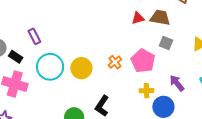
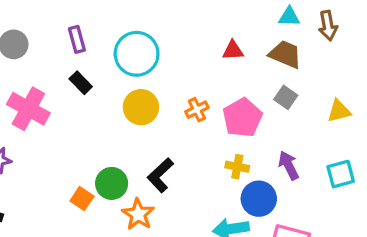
red triangle: (138, 18) -> (233, 51), moved
black rectangle: (16, 57) -> (81, 83), moved
cyan circle: (50, 67) -> (137, 54), moved

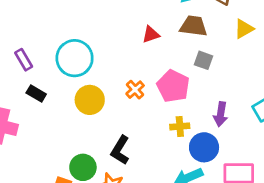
yellow triangle: (339, 111) -> (244, 29), moved
purple arrow: (289, 165) -> (221, 114), turned -130

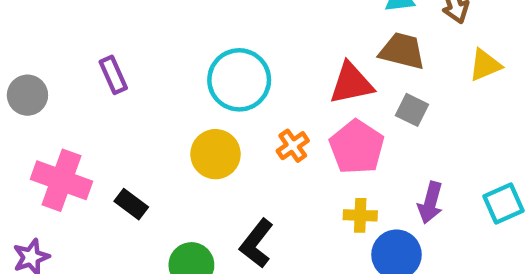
red triangle: (151, 34) -> (351, 83), moved, size x1.5
cyan circle: (75, 58) -> (239, 80), moved
black rectangle: (36, 94) -> (131, 204), moved

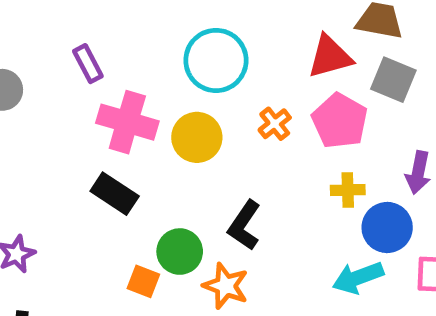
gray square: (412, 110) -> (393, 80), size x1.4
pink cross: (61, 180) -> (127, 122), moved
black rectangle: (131, 204) -> (115, 194), size x1.4

